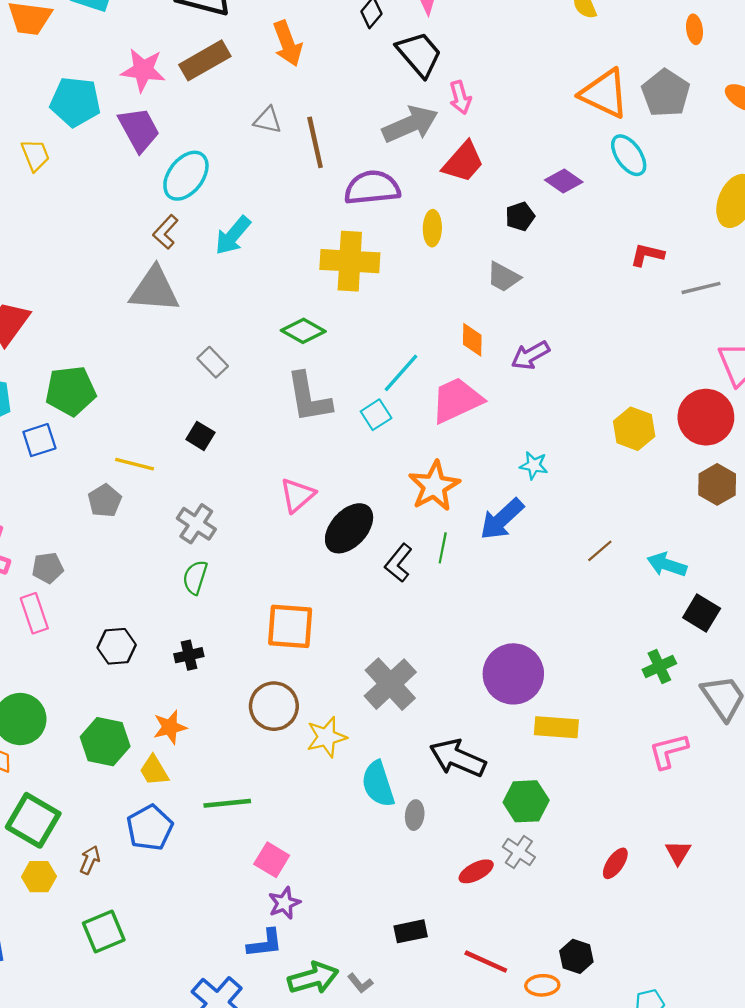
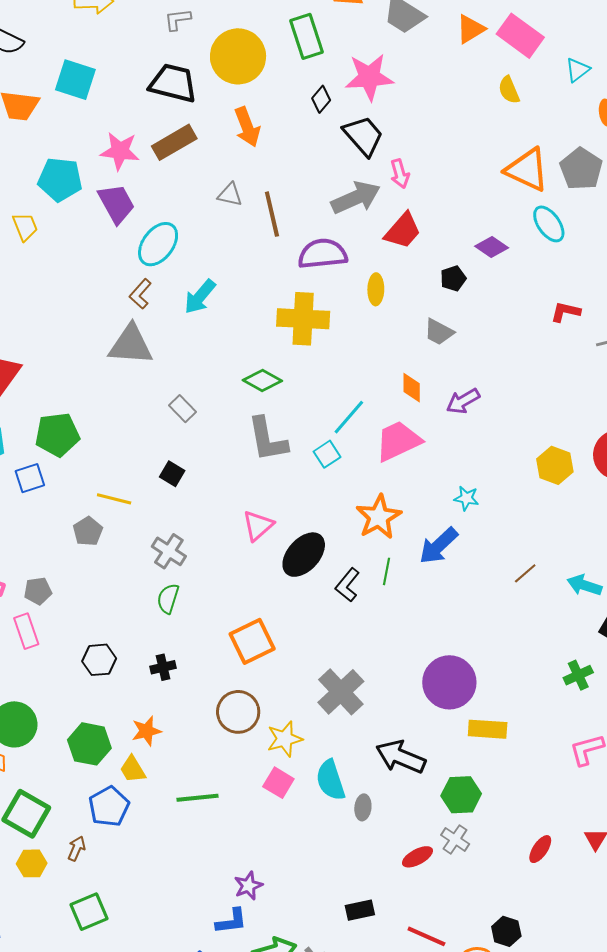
orange square: (290, 626) -> (252, 641), turned -30
blue pentagon: (150, 828) -> (109, 807), moved
pink square: (272, 860) -> (278, 783), moved

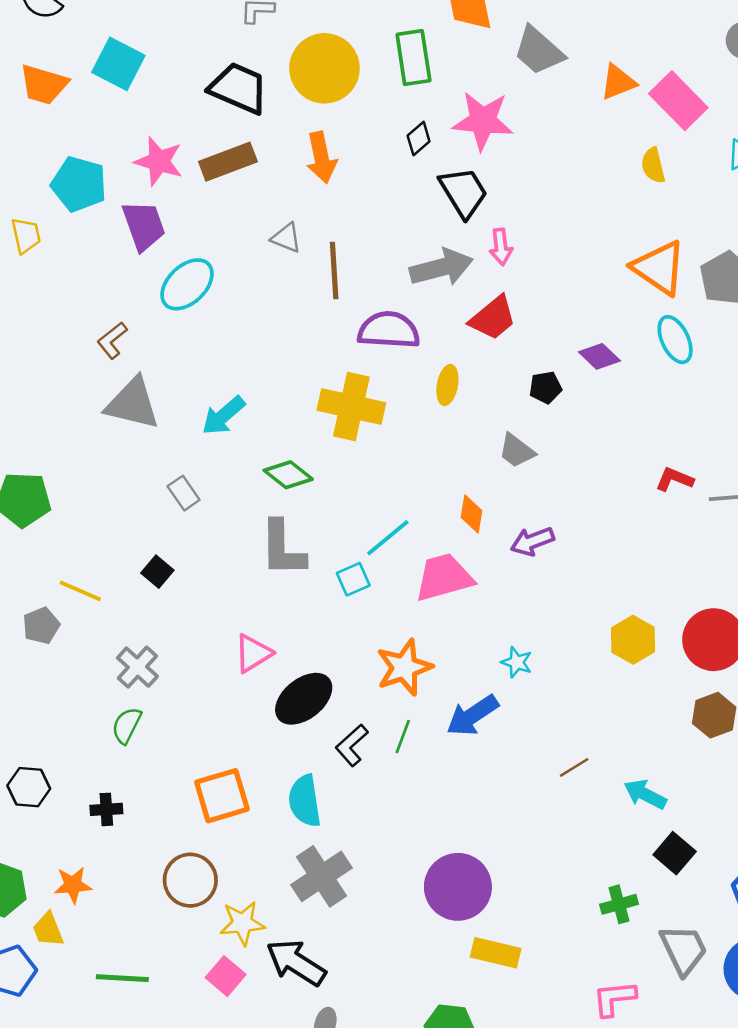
brown L-shape: (140, 294) -> (112, 340), moved
cyan arrow: (200, 297) -> (224, 416), moved
red L-shape: (566, 312) -> (674, 479), moved
black arrow: (401, 757) -> (296, 963), moved
cyan semicircle: (330, 780) -> (305, 801), moved

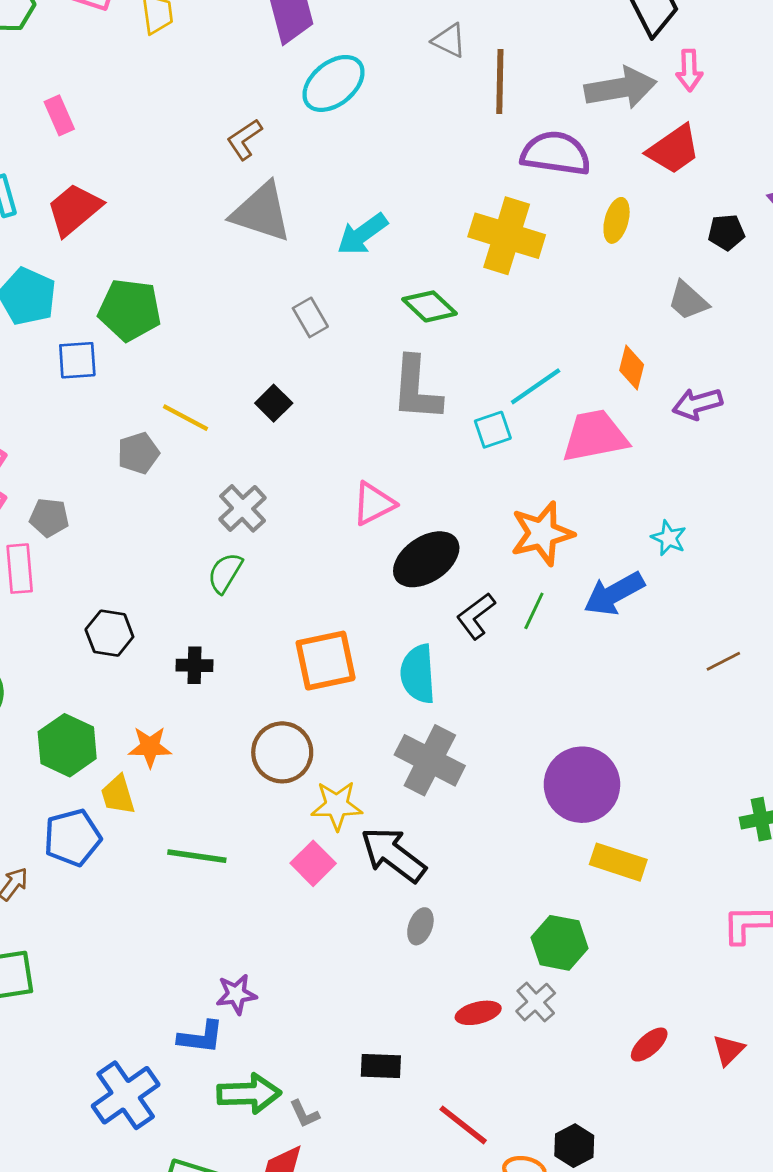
gray cross: (322, 876) -> (430, 760), turned -34

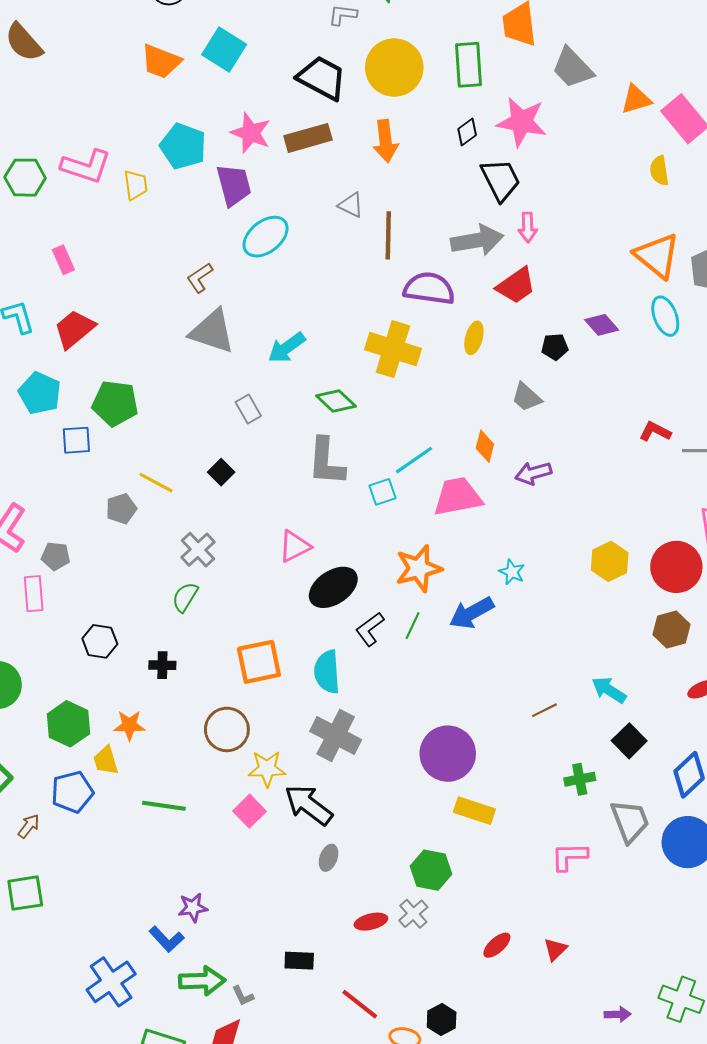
brown line: (723, 661) -> (544, 710), moved
blue L-shape: (201, 1037) -> (167, 939), turned 40

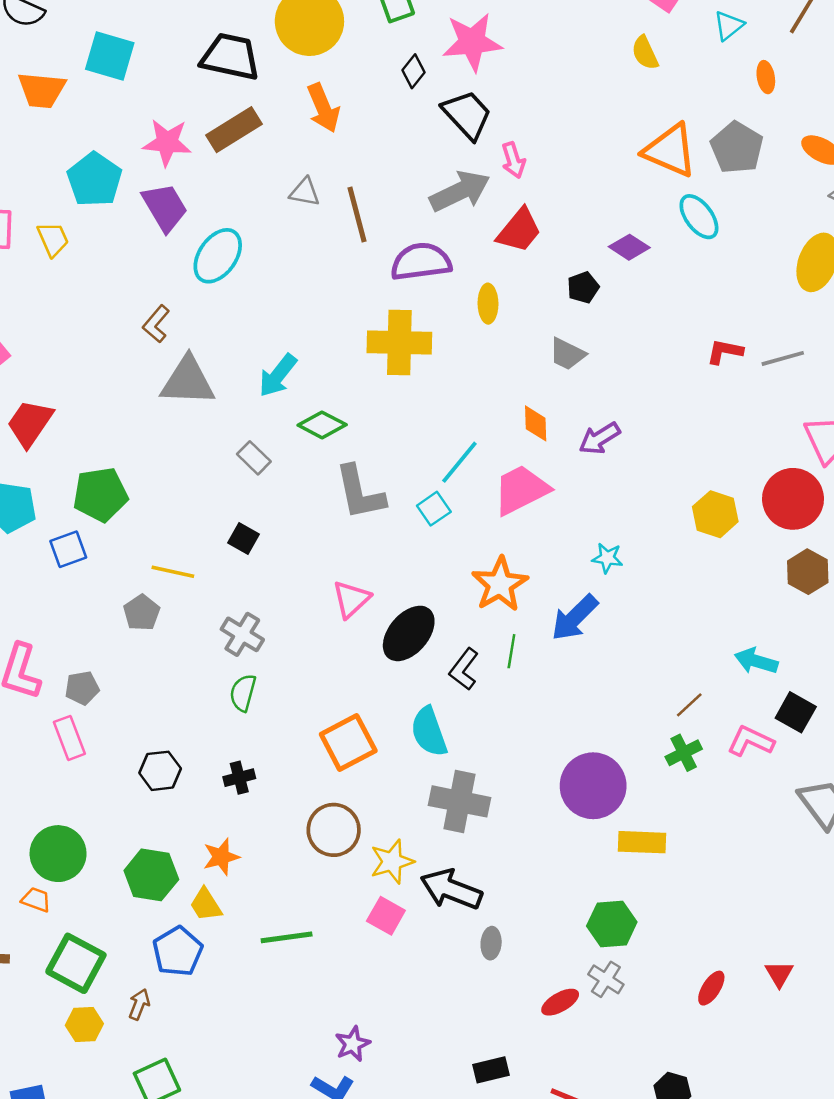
cyan pentagon: (183, 146) -> (94, 180), turned 30
green diamond: (336, 401) -> (322, 425), moved
green cross: (580, 779) -> (684, 753), moved
pink L-shape: (569, 857) -> (751, 741), moved, turned 42

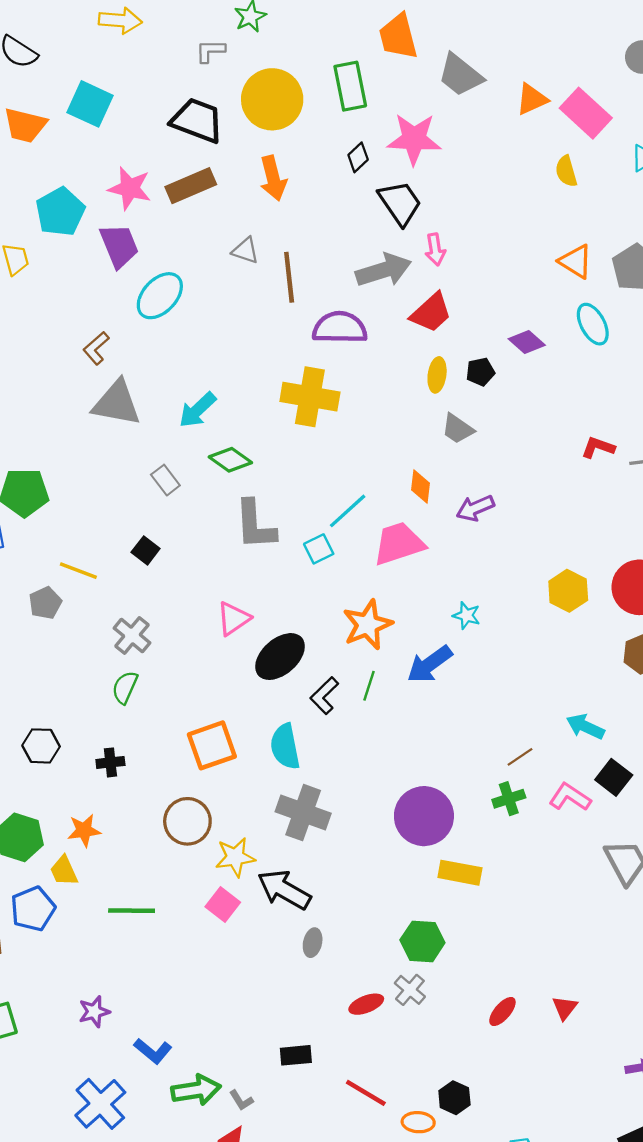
orange triangle: (670, 150) -> (576, 261), size x0.7
yellow ellipse: (488, 304) -> (437, 375), moved
purple star: (353, 1044) -> (94, 1012), moved

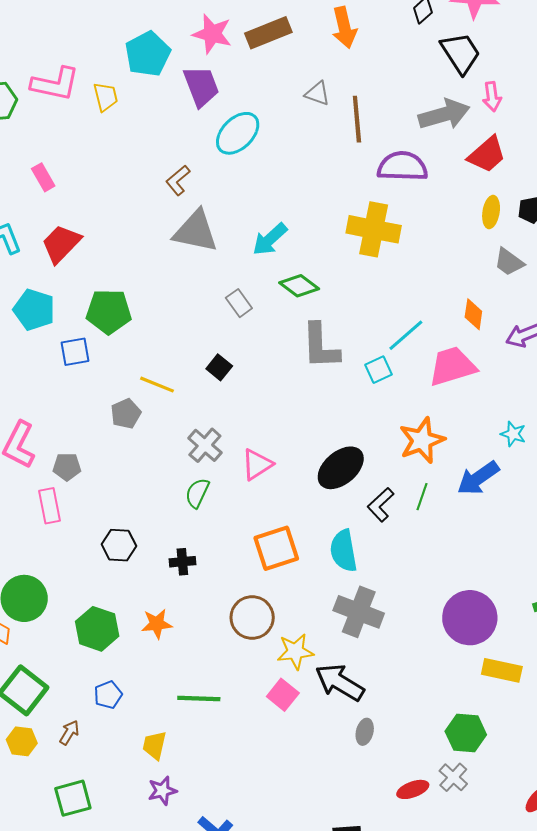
pink triangle: (233, 619) -> (257, 464), moved
yellow trapezoid: (64, 871) -> (154, 745), moved, turned 36
blue pentagon: (33, 909) -> (108, 695), size x0.7

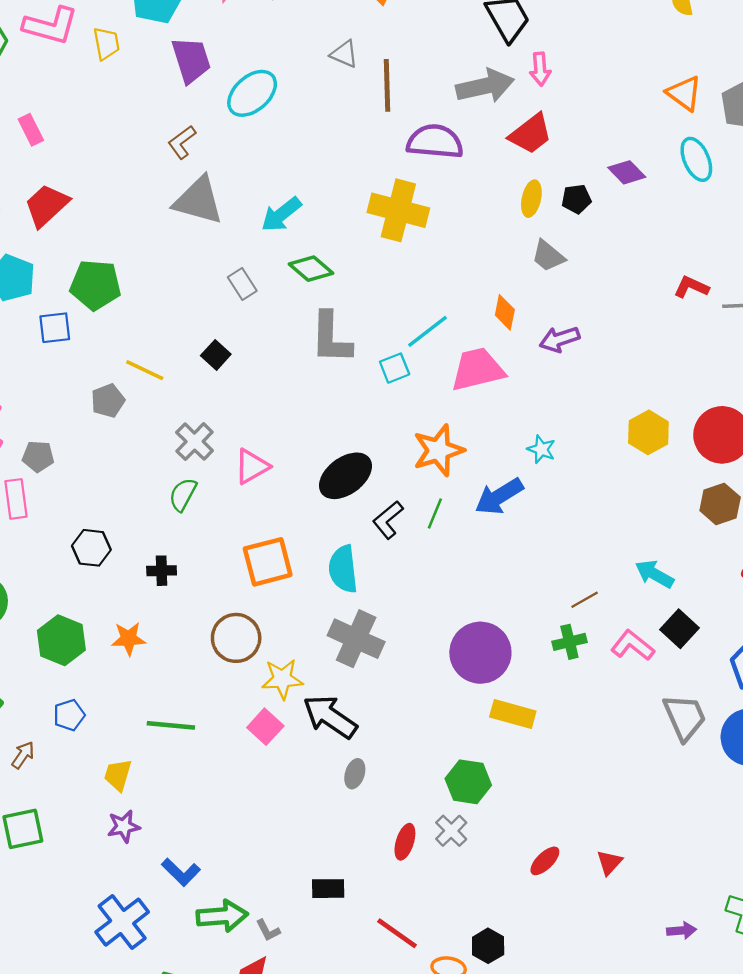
purple trapezoid: (201, 86) -> (191, 60), moved
red ellipse: (413, 789) -> (405, 842), turned -56

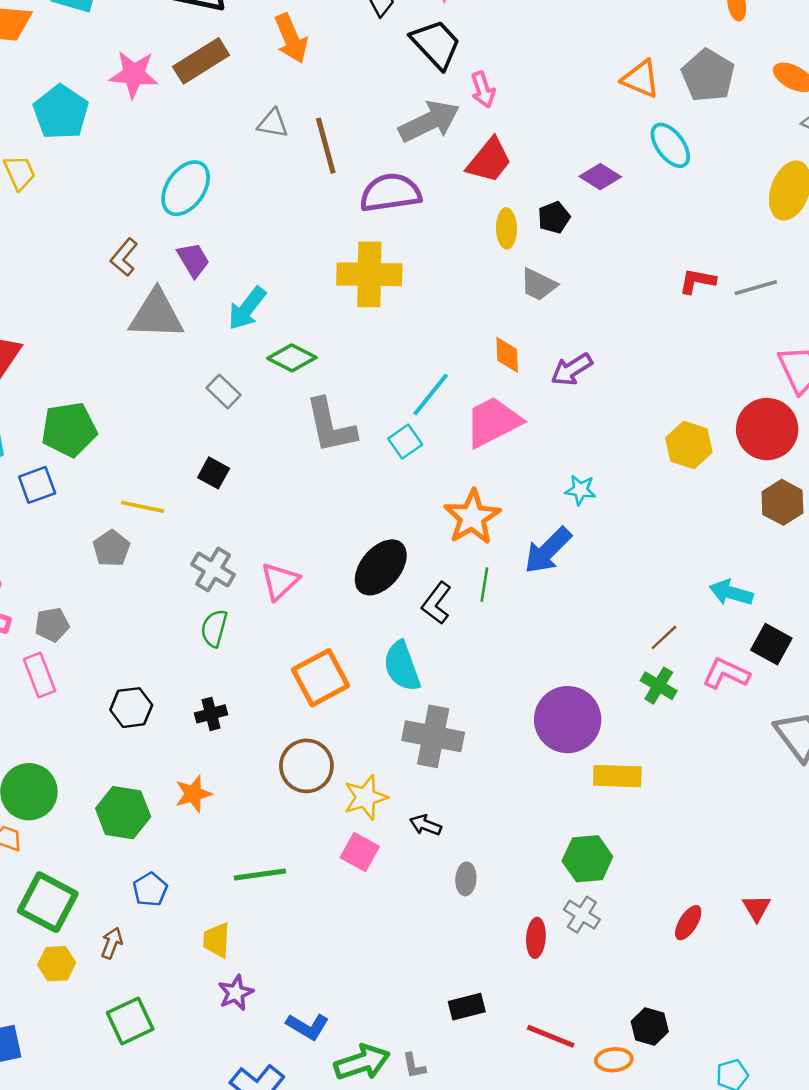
purple trapezoid: (191, 60) -> (193, 260), moved, size x0.7
green cross: (569, 642) -> (659, 686), turned -32
black arrow: (330, 717) -> (425, 825), size x0.5
gray L-shape: (268, 930) -> (414, 1066), turned 30

